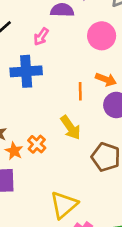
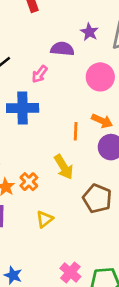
yellow triangle: (64, 205) -> (45, 219), moved, size x0.6

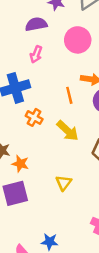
pink arrow: (40, 74) -> (36, 54), moved
orange cross: (29, 182) -> (34, 117), moved

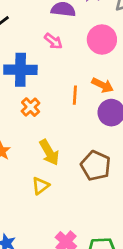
pink arrow: (36, 54) -> (53, 41), turned -91
yellow arrow: (68, 131) -> (49, 152), moved

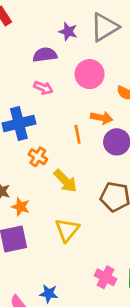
yellow arrow: (49, 152) -> (65, 181), moved
yellow triangle: (40, 186) -> (67, 230), size x1.4

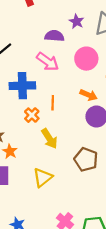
pink arrow: (43, 88) -> (48, 62), size x1.5
orange line: (78, 134) -> (53, 103), moved

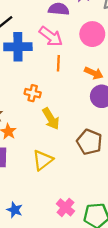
blue cross: (22, 86) -> (18, 47), moved
orange line: (53, 103) -> (58, 63), moved
orange cross: (32, 115) -> (33, 93), turned -32

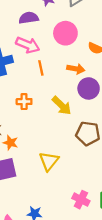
yellow arrow: (51, 119) -> (62, 106), moved

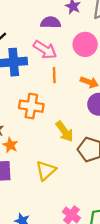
orange cross: (24, 102) -> (31, 106), size x1.5
yellow arrow: (62, 106) -> (65, 131), moved

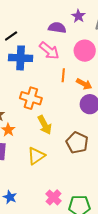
orange line: (54, 75) -> (63, 75), moved
yellow arrow: (65, 131) -> (45, 125), moved

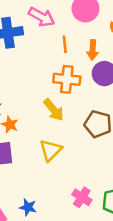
orange arrow: (84, 84) -> (93, 50), turned 77
orange cross: (31, 98) -> (67, 79), moved

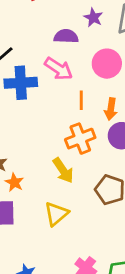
orange cross: (67, 79) -> (80, 139), turned -32

